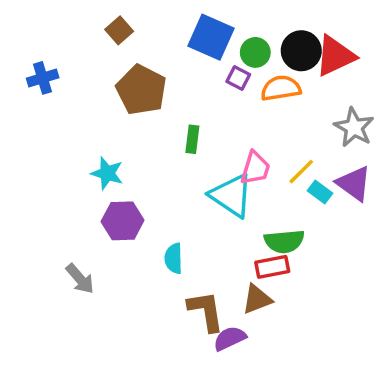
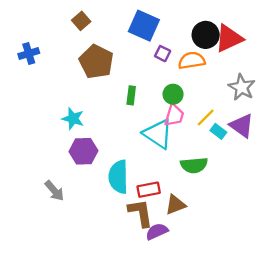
green circle: (255, 52) -> (173, 94), moved
cyan semicircle: (174, 258) -> (118, 177), size x1.6
red rectangle: (272, 267) -> (149, 190), moved

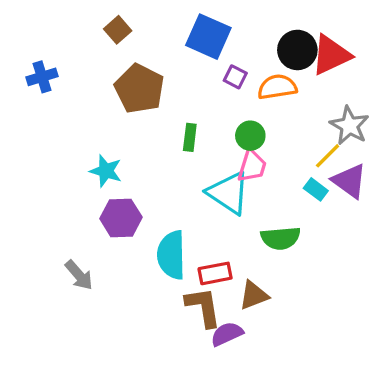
yellow line: (206, 117) -> (328, 156), moved

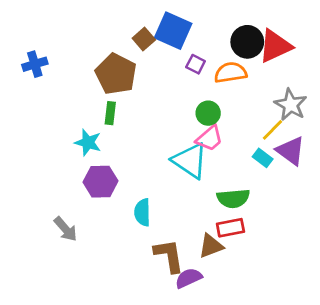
brown square: (118, 30) -> (144, 39), moved
green rectangle: (190, 137) -> (110, 113), moved
pink trapezoid: (252, 166) -> (210, 138), turned 32
cyan semicircle: (171, 255) -> (142, 212), size x0.7
red rectangle: (215, 273) -> (230, 228), moved

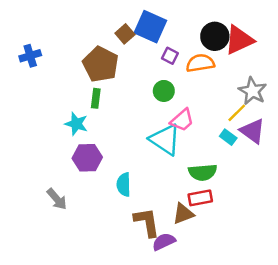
green circle: (208, 113) -> (164, 91), moved

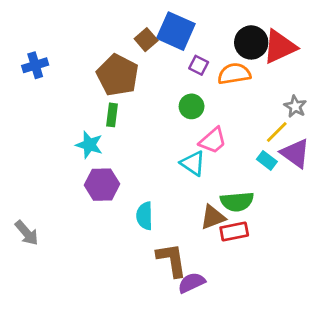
gray star: (252, 91) -> (295, 106), size x0.7
cyan triangle: (165, 140) -> (193, 163), size x0.7
gray arrow: (57, 199) -> (27, 233), moved
brown triangle: (183, 214) -> (213, 217), moved

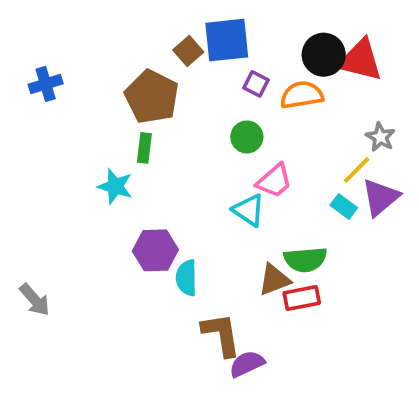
blue square: (176, 31) -> (227, 40), turned -30
red triangle: (280, 47) -> (360, 60), turned 39
purple triangle: (295, 153) -> (380, 197), turned 44
purple hexagon: (102, 185) -> (155, 250), moved

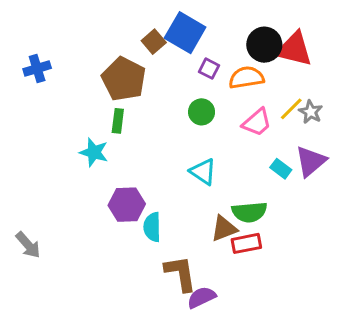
blue square: (227, 40) -> (185, 33), turned 36
yellow line: (357, 170) -> (291, 109), moved
pink trapezoid: (274, 181) -> (257, 122), moved

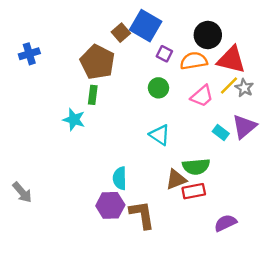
red triangle: (294, 49) -> (231, 60), moved
purple hexagon: (127, 205) -> (110, 205), moved
purple semicircle: (202, 297) -> (225, 223), moved

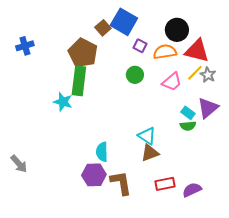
green rectangle: (93, 95) -> (79, 81), size x1.8
cyan triangle: (160, 135) -> (147, 136), moved
green semicircle: (196, 167) -> (188, 126), moved, size x0.7
red rectangle: (194, 191) -> (165, 184), moved

